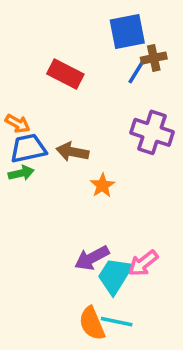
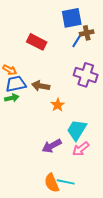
cyan trapezoid: (115, 276) -> (77, 130), moved

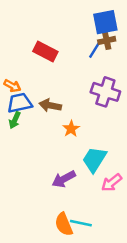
blue square: (72, 18) -> (105, 22), moved
green arrow: (12, 98) -> (15, 120), turned 128
pink arrow: (81, 149) -> (112, 183), moved

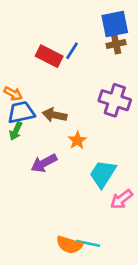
blue line: (94, 50) -> (72, 51), moved
purple arrow: (64, 179) -> (44, 163), moved
orange semicircle: (64, 224) -> (69, 245), turned -50

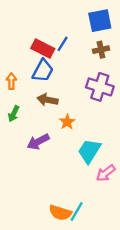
brown cross: (116, 44) -> (101, 50), moved
orange arrow: (13, 94) -> (11, 81), turned -119
blue trapezoid: (21, 112) -> (43, 71), moved, turned 130
cyan line: (88, 243) -> (77, 212), turned -72

